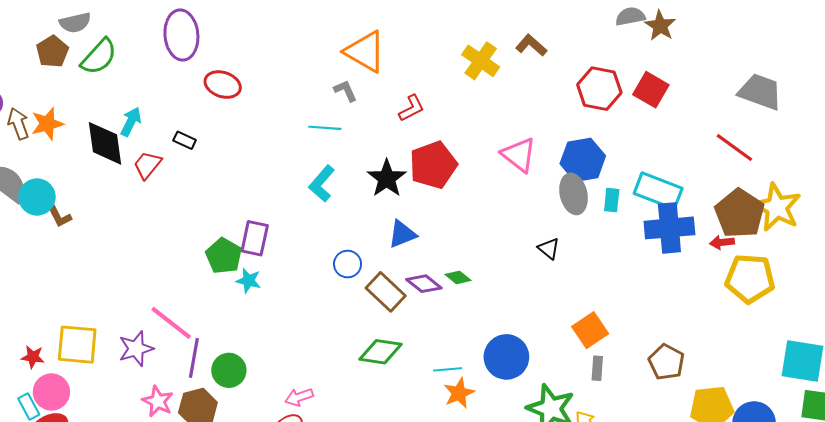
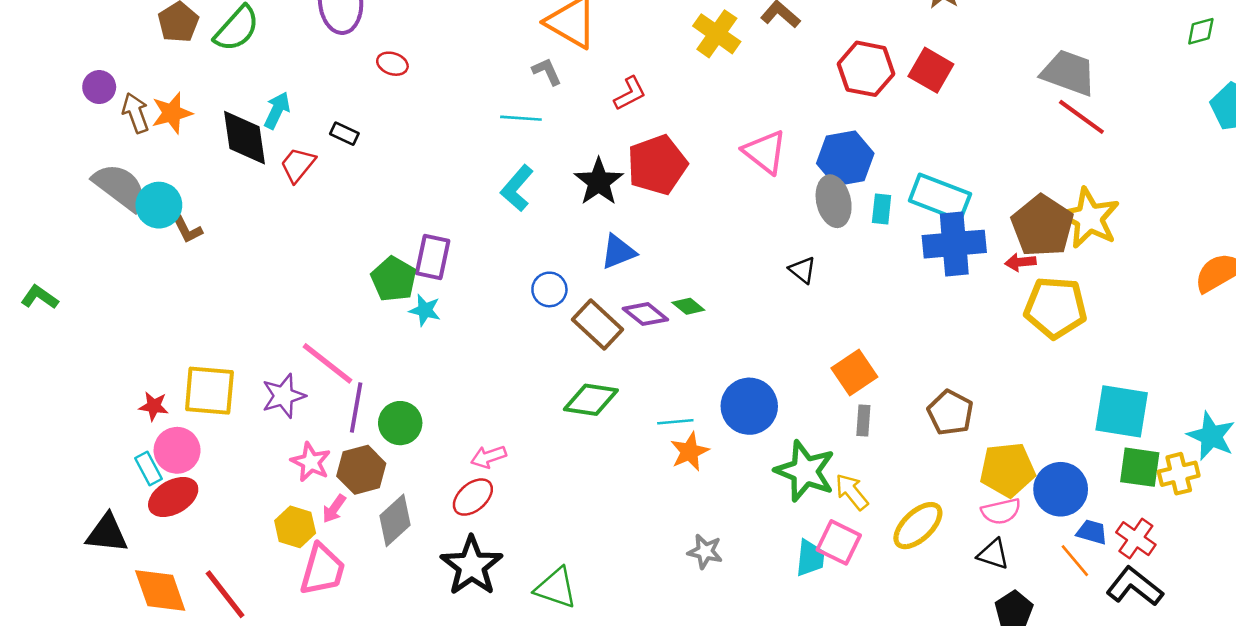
red ellipse: (223, 85) -> (392, 64), size x0.7
red line: (734, 147) -> (1081, 117), moved

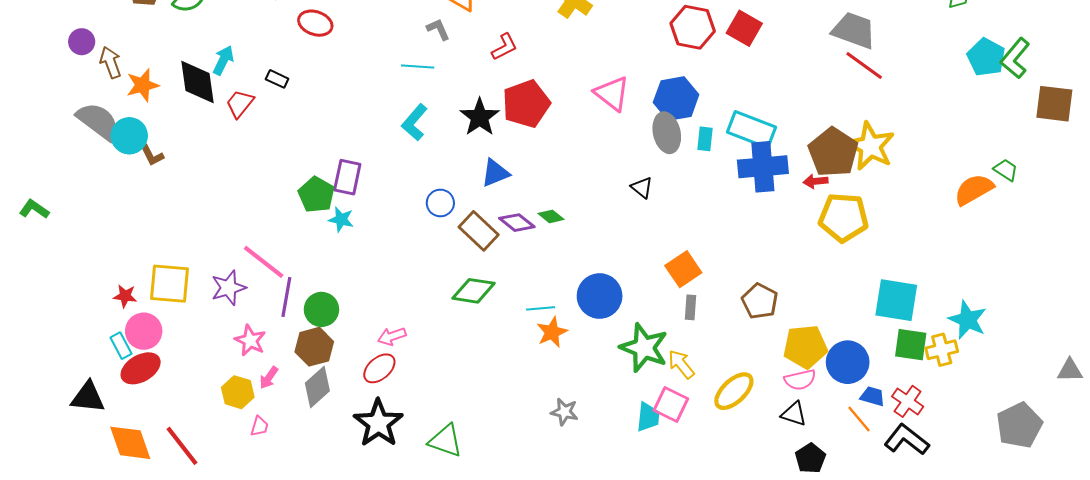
red ellipse: (392, 64) -> (315, 23), size x1.4
orange star: (172, 113) -> (143, 85), moved
brown hexagon: (361, 470) -> (314, 347), moved
pink trapezoid: (322, 570) -> (259, 426), size x0.5

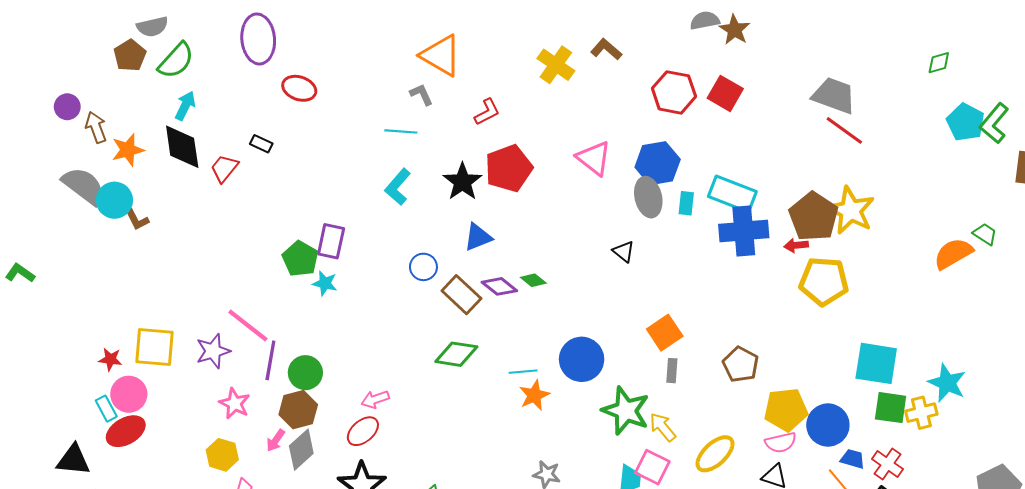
cyan arrow: (223, 60) -> (185, 106), moved
pink arrow: (269, 378) -> (276, 440), moved

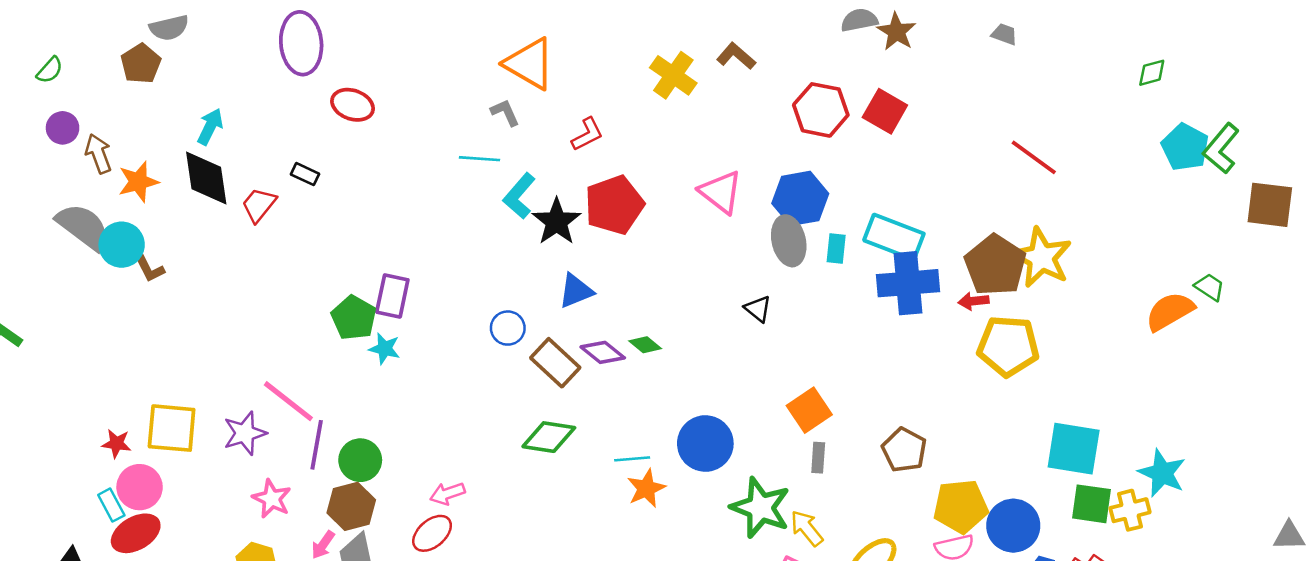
green semicircle: (176, 61) -> (50, 70), moved, size x0.6
gray trapezoid: (834, 95) -> (1004, 34), moved, size x0.5
cyan L-shape: (398, 187) -> (519, 196), moved

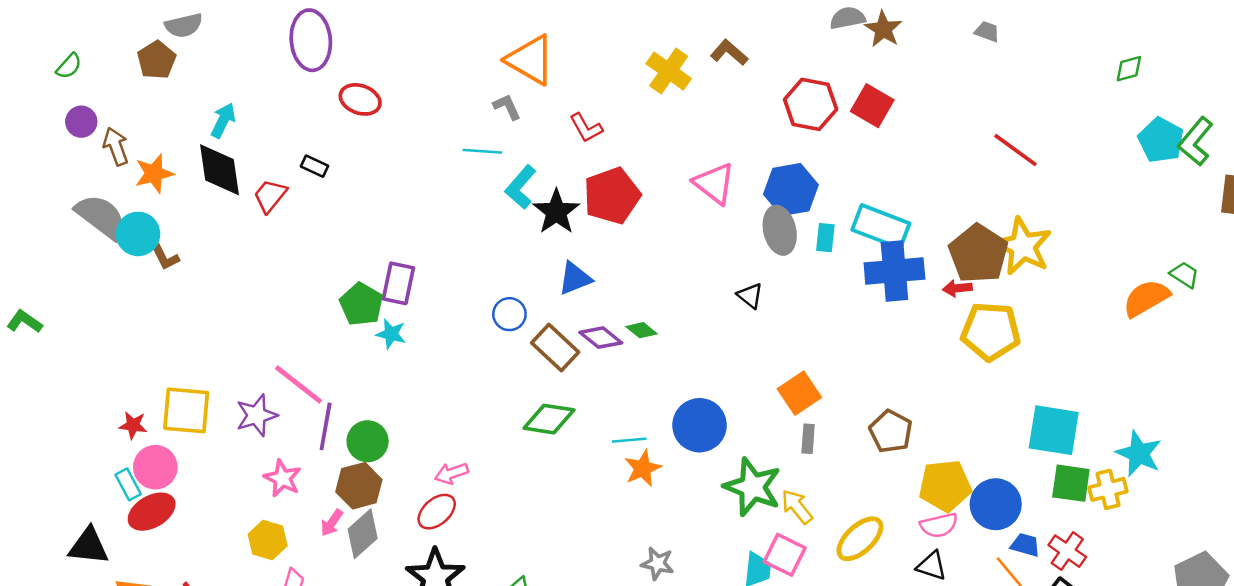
red L-shape: (587, 134) -> (586, 128), turned 88

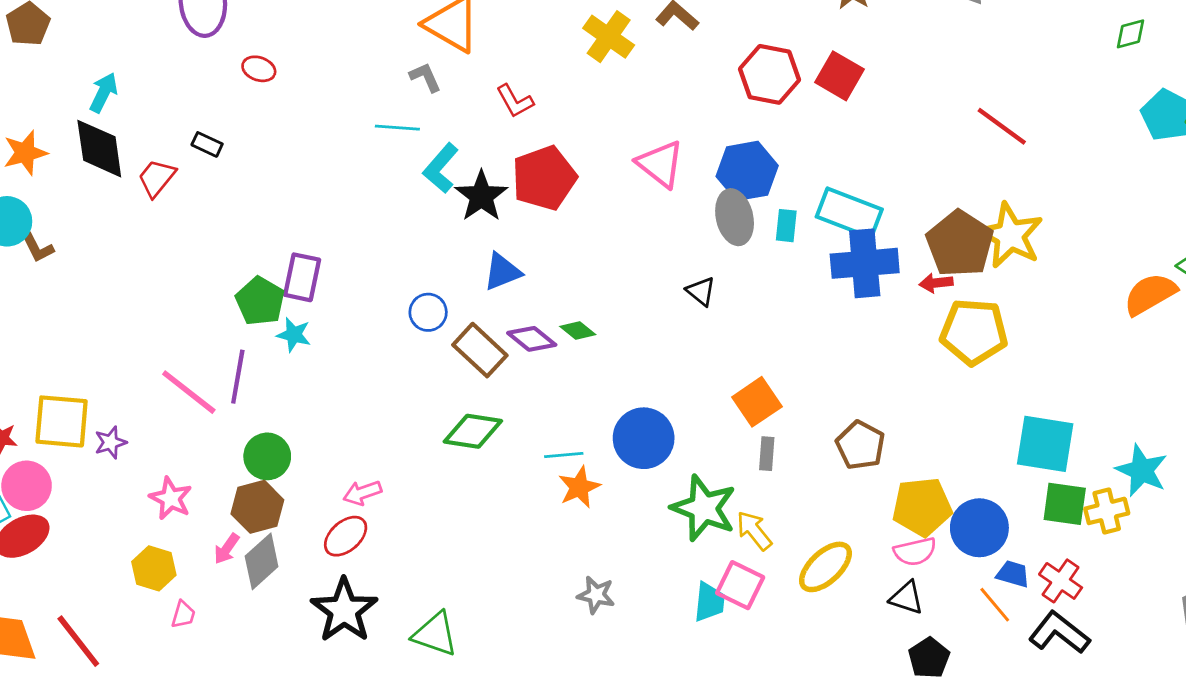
red ellipse: (360, 99) -> (259, 69), size x0.7
purple star: (256, 415) -> (110, 442), moved, size x0.7
purple line: (326, 426) -> (238, 377), moved

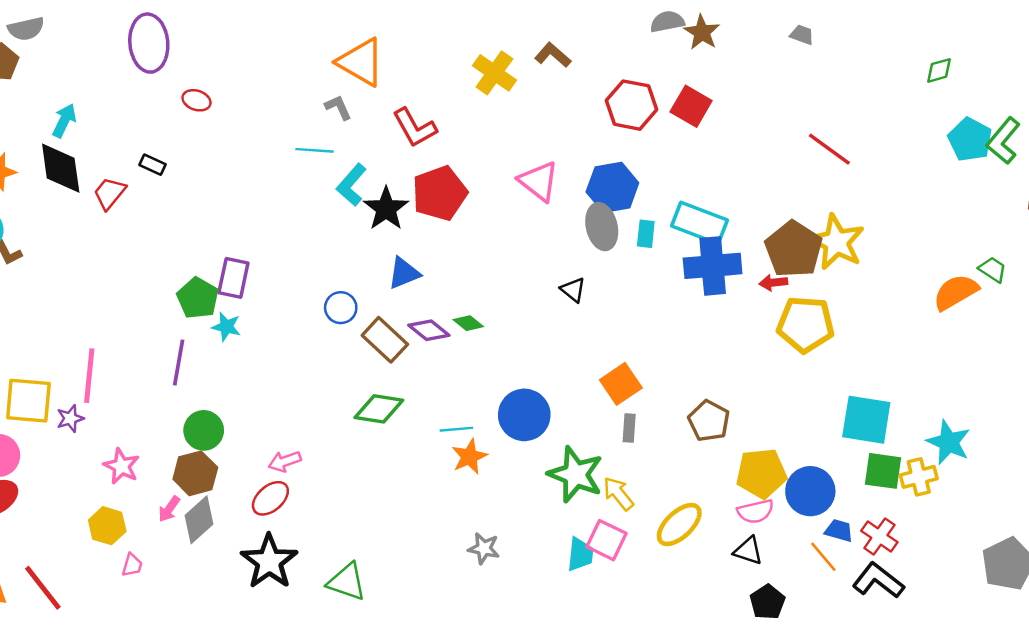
red L-shape: (515, 101) -> (415, 128), size x1.4
pink line: (189, 392) -> (89, 376), moved, turned 58

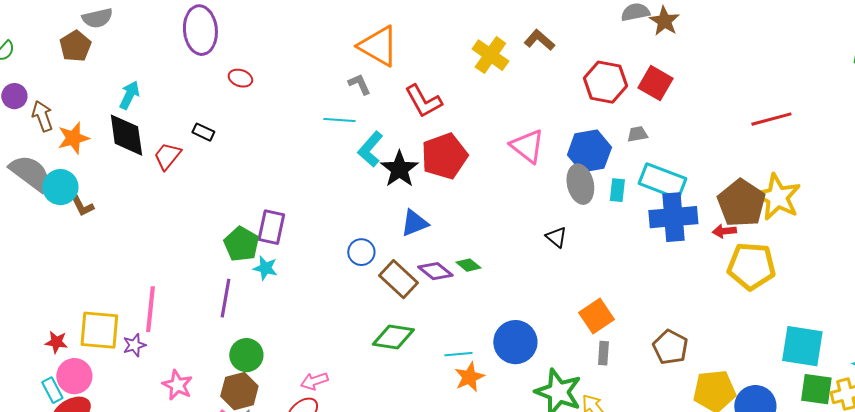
gray trapezoid: (802, 35) -> (637, 134), moved, turned -30
red line: (829, 149) -> (771, 119), turned -51

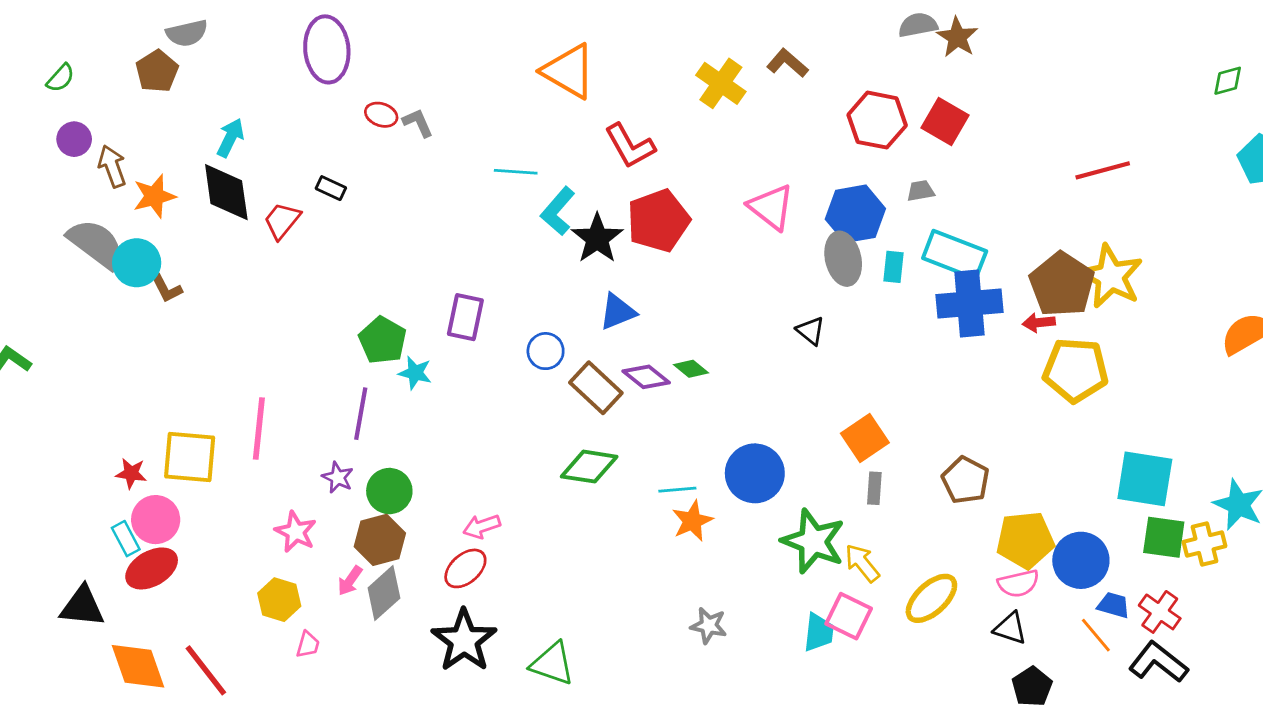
gray L-shape: (359, 84) -> (418, 123), moved
purple rectangle: (271, 227) -> (465, 317), moved
purple star: (134, 345) -> (338, 477), moved, turned -30

